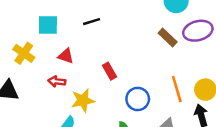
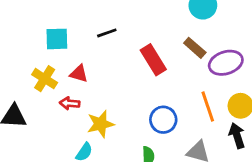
purple ellipse: (198, 31) -> (226, 63), moved
yellow cross: (24, 53) -> (45, 79), moved
red rectangle: (110, 71) -> (153, 60), moved, size x1.5

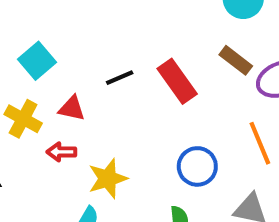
black line: (107, 33) -> (120, 78), moved
cyan square: (57, 39) -> (37, 61), turned -35

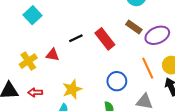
cyan square: (37, 61) -> (33, 15), moved
yellow cross: (23, 119) -> (28, 61), turned 30
red arrow: (61, 152) -> (35, 92), moved

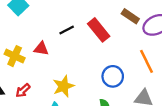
yellow cross: (28, 61) -> (15, 56), turned -30
red arrow: (35, 92) -> (23, 91), turned -40

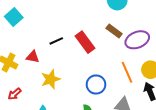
yellow star: (64, 86) -> (51, 79), moved

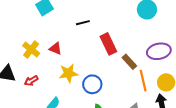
brown rectangle: (114, 31) -> (129, 62), moved
black line: (56, 41) -> (83, 23), moved
blue circle: (96, 85) -> (92, 84), moved

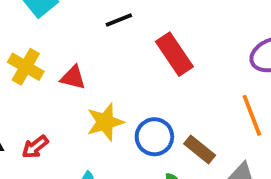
yellow cross: (31, 49) -> (26, 67), moved
brown rectangle: (129, 62) -> (200, 150), moved

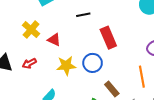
blue circle: (154, 137) -> (93, 63), moved
red arrow: (35, 147) -> (29, 63), moved

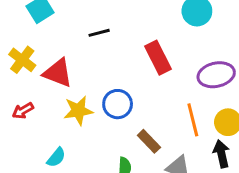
red rectangle: (108, 38) -> (158, 58), moved
red triangle: (54, 40) -> (58, 73), size x1.5

